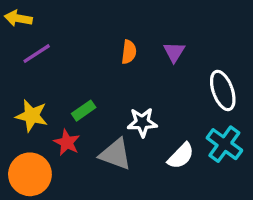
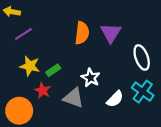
orange semicircle: (129, 52) -> (82, 33), size x1.5
purple triangle: (174, 52) -> (111, 33), size x1.5
yellow star: (32, 116) -> (30, 66), moved
white star: (142, 122) -> (91, 78), turned 30

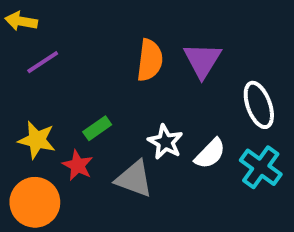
yellow star: (30, 66) -> (37, 140), moved
white semicircle: (115, 99) -> (210, 154), moved

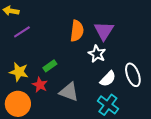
white ellipse: (259, 105) -> (133, 75), moved
white star: (165, 142) -> (97, 54), moved
cyan cross: (261, 167) -> (108, 105), moved

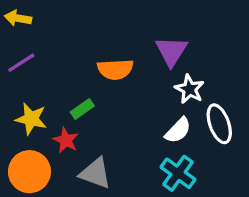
orange semicircle: (77, 31) -> (115, 69), moved, turned 80
purple line: (22, 32) -> (21, 63), moved
white star: (97, 54) -> (190, 89), moved
gray triangle: (69, 92) -> (95, 173), moved

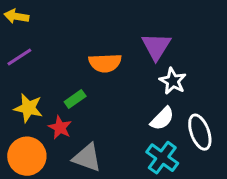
white ellipse: (219, 124) -> (200, 132), moved

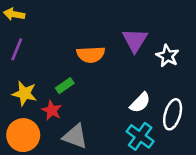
purple line: (19, 57) -> (17, 49), turned -35
white star: (173, 81) -> (167, 56), moved
white ellipse: (200, 132) -> (173, 114), turned 36

